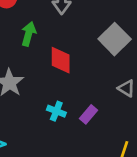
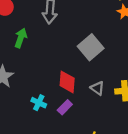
red diamond: (61, 60) -> (67, 82), moved

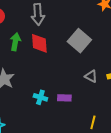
red diamond: (67, 82) -> (39, 43), moved
purple rectangle: (65, 107) -> (64, 98), turned 56

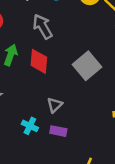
gray arrow: (38, 14) -> (43, 27), turned 145
gray triangle: (91, 76) -> (55, 105), moved, turned 40

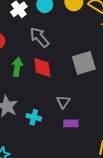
gray square: (87, 66) -> (84, 63), turned 35
cyan cross: (30, 126) -> (34, 117), moved

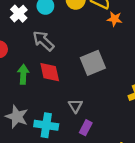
cyan cross: (34, 117) -> (46, 125), size x1.5
purple rectangle: (71, 123) -> (86, 128), turned -56

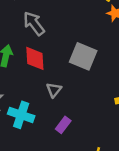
gray square: (93, 63) -> (83, 56), turned 35
gray triangle: (75, 106) -> (54, 90), moved

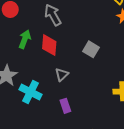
gray square: (83, 56) -> (91, 49), size x0.7
purple rectangle: (63, 125) -> (65, 106), turned -64

